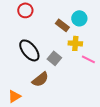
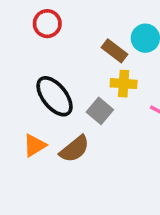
yellow cross: (75, 43) -> (124, 84), moved
orange triangle: (14, 96) -> (35, 145), moved

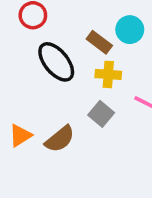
black ellipse: (55, 96) -> (56, 62), moved
gray square: (100, 111) -> (101, 114), moved

